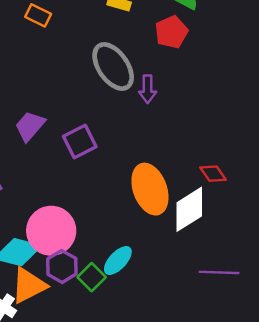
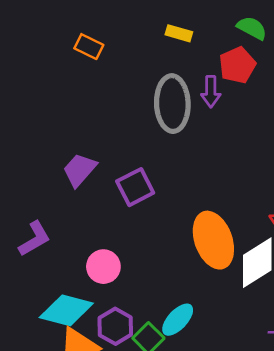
gray ellipse: (113, 66) -> (172, 104), turned 33
purple arrow: (148, 89) -> (211, 92), moved
pink circle: (51, 231) -> (103, 267), moved, size x0.6

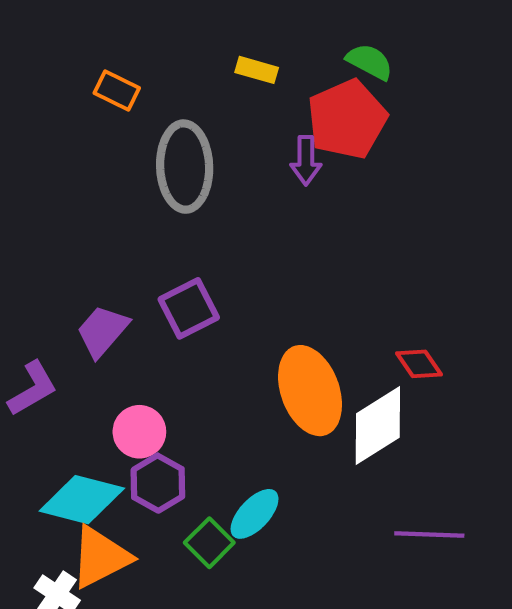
red pentagon: (237, 65) -> (347, 119), size x1.4
gray ellipse: (172, 104) -> (185, 167), moved
purple trapezoid: (80, 170) -> (102, 331), moved
purple hexagon: (115, 326) -> (158, 483), moved

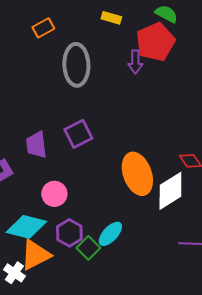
orange rectangle: (117, 90) -> (43, 28), turned -55
purple trapezoid: (102, 331) -> (36, 145), turned -48
purple hexagon: (158, 483) -> (69, 233), moved

